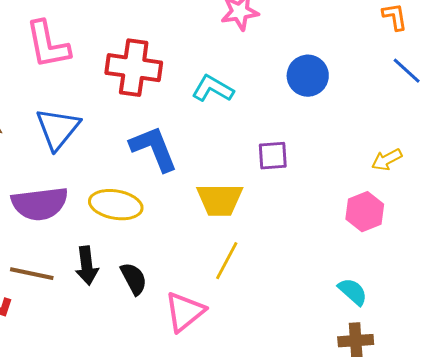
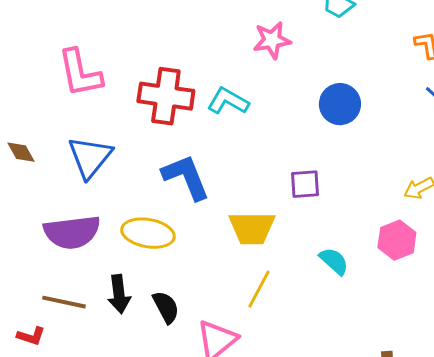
cyan L-shape: (213, 89) -> (228, 101), moved
cyan semicircle: (353, 292) -> (334, 261), moved

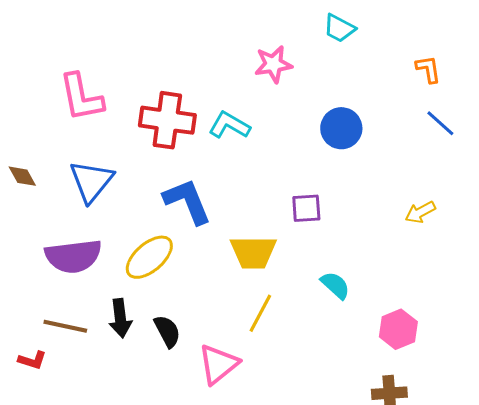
yellow ellipse: (148, 233) -> (149, 257), turned -51
pink hexagon: (397, 240) -> (398, 329), moved

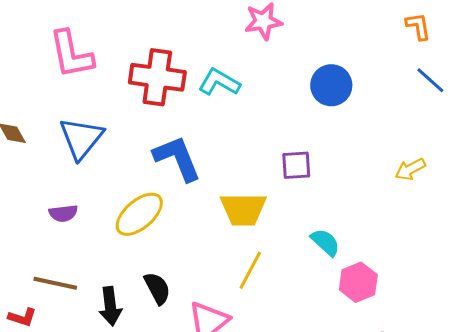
purple semicircle: (73, 256) -> (63, 213), size x0.5
black arrow: (120, 318) -> (110, 306), moved
pink hexagon: (398, 329) -> (358, 282), moved

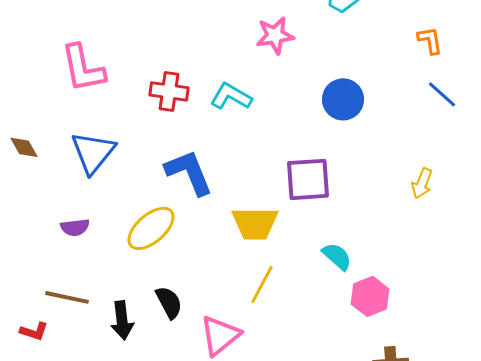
red cross: (157, 77) -> (169, 91), size x0.7
purple square: (296, 165) -> (308, 179), size x1.5
yellow arrow: (410, 169) -> (422, 183), turned -40

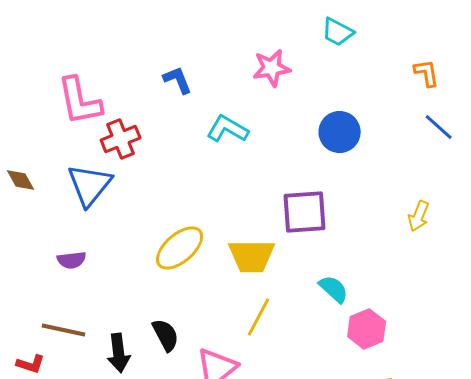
red cross: (169, 91) -> (121, 139), moved, turned -30
blue L-shape: (189, 172) -> (178, 80), moved, size x0.6
yellow ellipse: (151, 228) -> (180, 248), moved

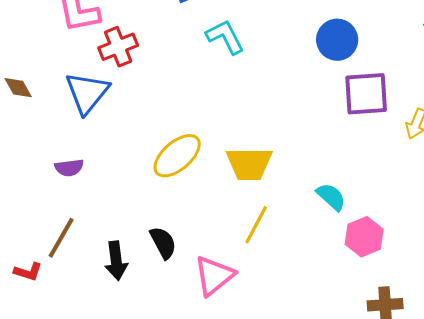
cyan L-shape: (228, 129) -> (225, 37), turned 33
purple square: (305, 212) -> (366, 94), moved
brown line: (64, 330) -> (61, 238), turned -72

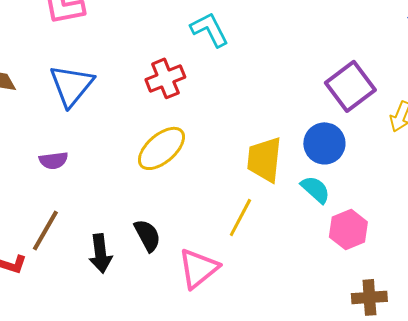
blue circle: (337, 40) -> (324, 143), moved
red cross: (118, 47) -> (165, 78), moved
purple square: (366, 94) -> (350, 86), turned -33
yellow trapezoid: (249, 164) -> (264, 159), moved, turned 96

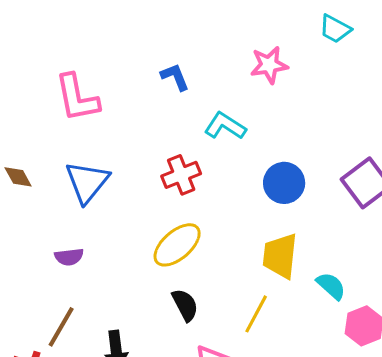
cyan L-shape: (209, 29) -> (225, 126), turned -30
blue circle: (324, 143) -> (284, 183), moved
black semicircle: (147, 235) -> (185, 305), moved

